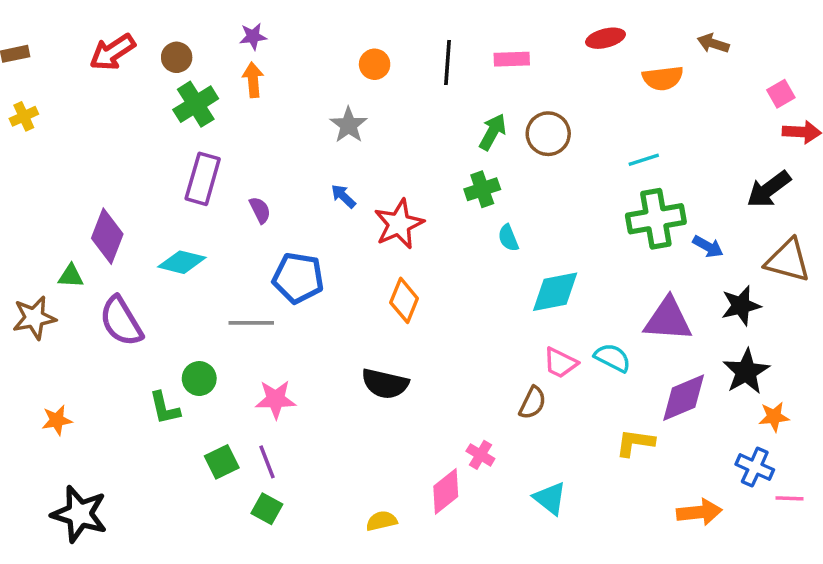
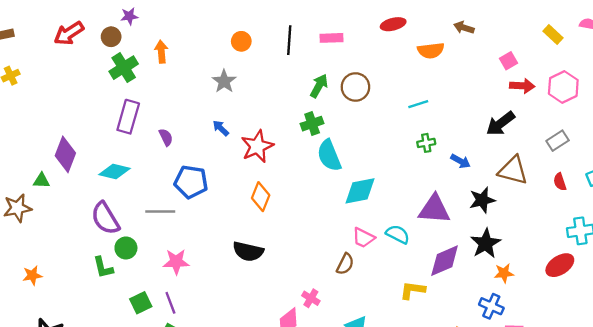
purple star: (253, 36) -> (129, 16), moved
green cross: (656, 219) -> (426, 143), size x0.5
cyan semicircle: (508, 238) -> (329, 155), size x1.8
purple semicircle: (121, 321) -> (105, 218), moved

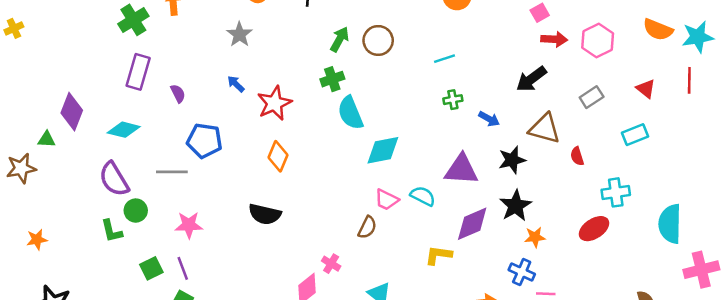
red semicircle: (560, 182) -> (577, 156), moved

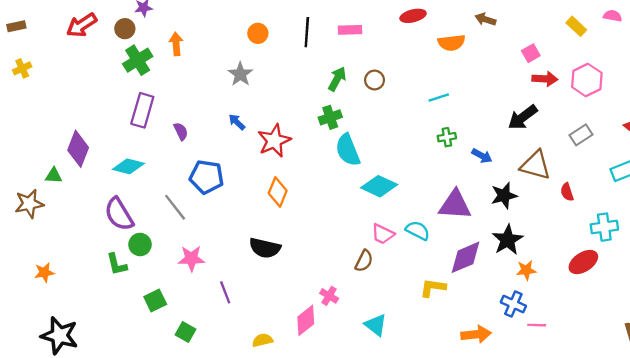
brown circle: (378, 40) -> (375, 80), size x0.7
cyan diamond: (383, 150) -> (379, 186), turned 36
gray line: (172, 172) -> (175, 207), turned 52
purple line: (183, 268) -> (225, 292), moved

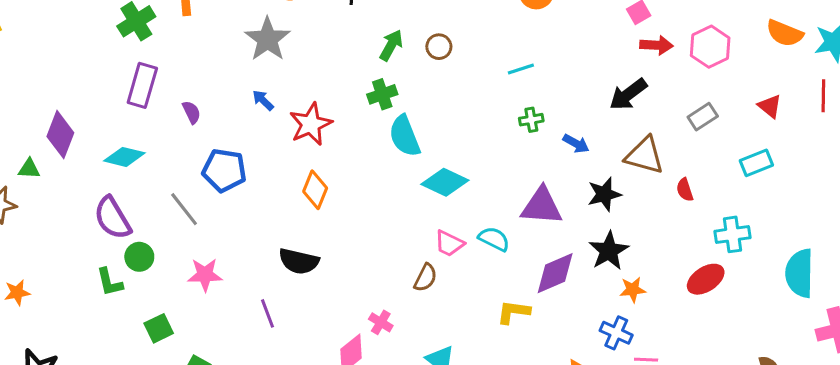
gray star: (240, 74) -> (267, 39), size x1.4
purple line: (225, 292) -> (267, 313), moved

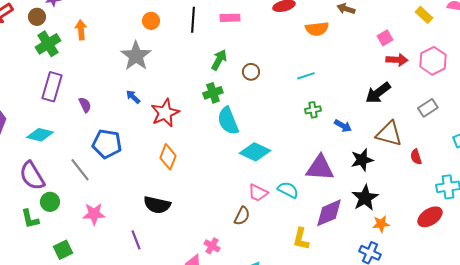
brown circle: (439, 47) -> (251, 72), moved
yellow L-shape: (513, 312) -> (301, 239), turned -85

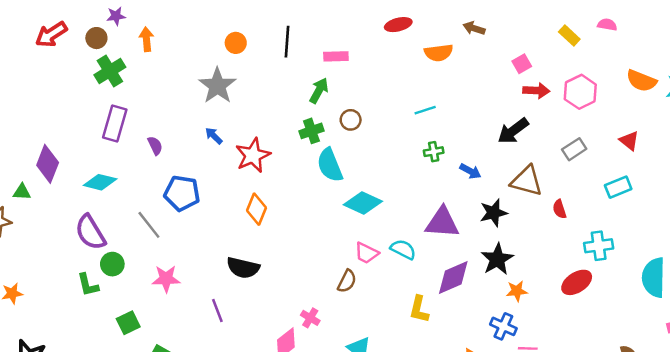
pink rectangle: (230, 18) -> (336, 56), moved
orange arrow: (81, 30) -> (147, 39), moved
brown circle: (251, 72) -> (351, 120), moved

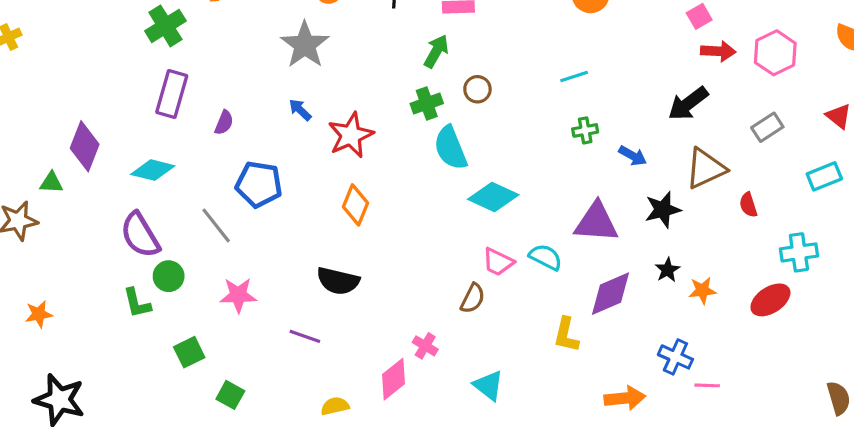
purple semicircle: (155, 146) -> (224, 123), turned 48
brown triangle: (527, 181) -> (706, 168), turned -40
black star: (497, 259) -> (668, 270), size x0.6
orange star: (517, 291) -> (702, 290), moved
purple line: (217, 311) -> (305, 336), turned -50

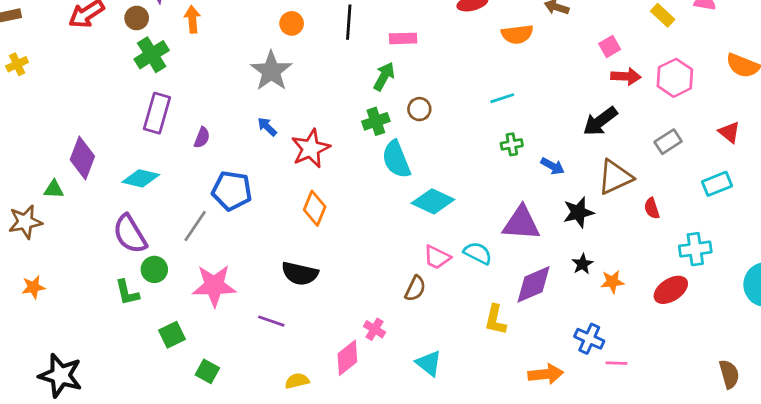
gray line: (216, 225) -> (195, 226), turned 72
pink star: (238, 295) -> (214, 286), size x1.4
orange star: (39, 314) -> (33, 287), moved

